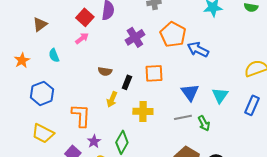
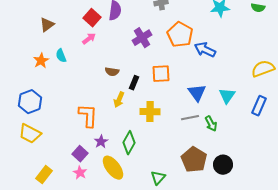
orange star: (22, 60) -> (41, 61), moved
blue hexagon: (42, 93) -> (30, 102), moved
yellow trapezoid: (43, 133) -> (30, 134), moved

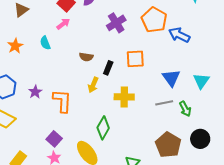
cyan semicircle: (61, 56) -> (45, 43), moved
purple star: (101, 142) -> (35, 92), moved
black circle: (223, 165) -> (200, 139), moved

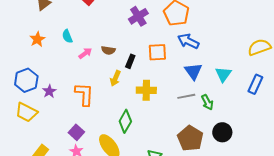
pink arrow: (63, 24) -> (85, 53), moved
blue arrow: (179, 35) -> (188, 41), moved
purple star: (35, 92) -> (49, 91), moved

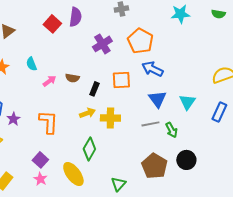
yellow arrow: (115, 78) -> (87, 113), moved, turned -133

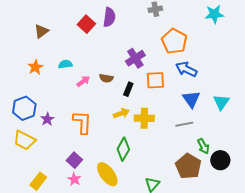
purple cross: (102, 44) -> (135, 58), moved
cyan semicircle: (31, 64) -> (65, 64), turned 104
green arrow: (171, 130) -> (203, 146), moved

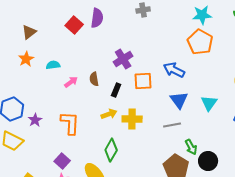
orange pentagon: (174, 41) -> (200, 42), moved
orange star: (35, 67) -> (26, 59), moved
brown semicircle: (106, 78) -> (94, 79), turned 72

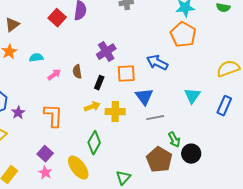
blue triangle: (179, 100) -> (144, 97), moved

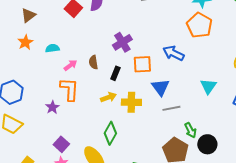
purple star: (18, 113) -> (52, 107), moved
orange L-shape: (53, 116) -> (69, 89), moved

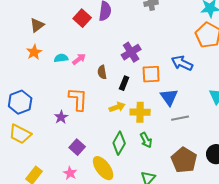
pink arrow: (70, 65) -> (79, 59), moved
green arrow: (190, 130) -> (146, 140), moved
purple square: (61, 144) -> (77, 147), moved

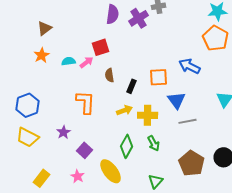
red square: (82, 18) -> (101, 47), moved, turned 30
purple cross: (131, 52) -> (139, 18), moved
purple star: (61, 117) -> (64, 132), moved

